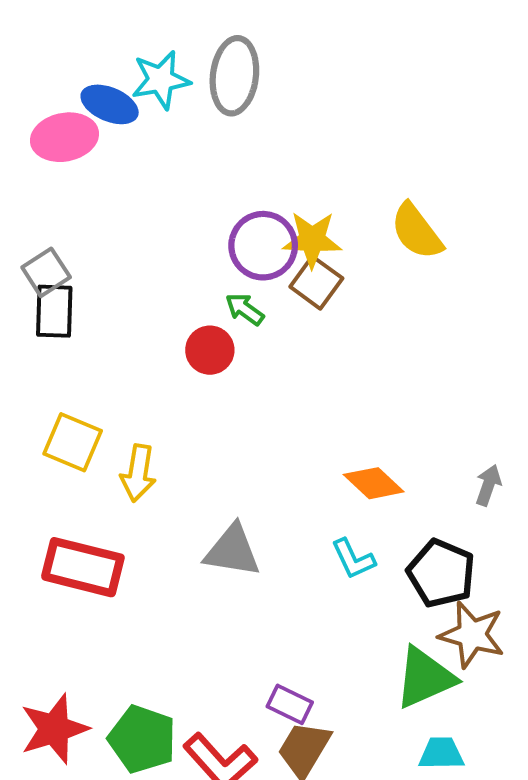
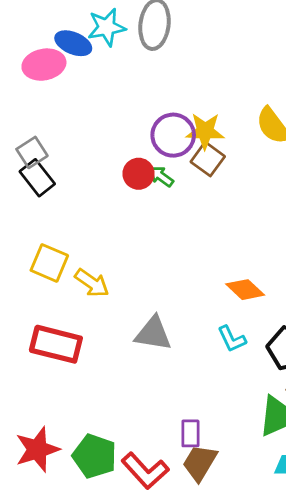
black rectangle: (54, 311) -> (37, 178), turned -40
red circle: (210, 350) -> (139, 174), moved
yellow arrow: (138, 473) -> (92, 283), turned -64
purple rectangle: (290, 704) -> (190, 433), turned 64

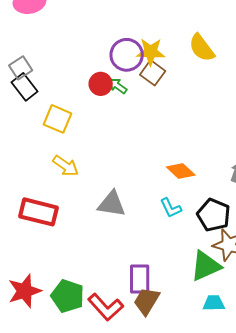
yellow square: (49, 263) -> (58, 119), moved
purple rectangle: (190, 433) -> (140, 279), size x1.4

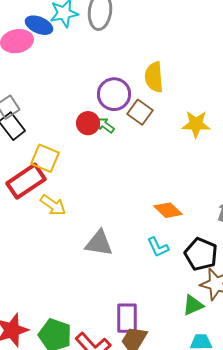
yellow semicircle: (202, 48) -> (154, 77), moved, turned 32
yellow star: (151, 52) -> (196, 124), moved
red rectangle: (39, 212) -> (26, 181), moved, turned -48
green triangle: (206, 266) -> (193, 305), size x0.7

